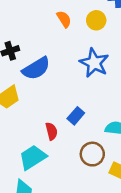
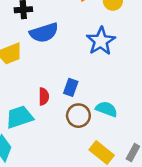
blue rectangle: (76, 116) -> (71, 87), turned -35
brown circle: (92, 154) -> (78, 116), moved

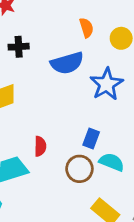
blue semicircle: (44, 33) -> (67, 63), moved
blue rectangle: (71, 87) -> (91, 138), moved

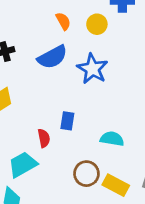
blue rectangle: (91, 138) -> (67, 121), moved
brown circle: (79, 169) -> (86, 174), moved

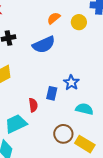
orange semicircle: (63, 21) -> (54, 18), turned -104
blue star: (92, 69) -> (71, 83), moved, size x0.7

